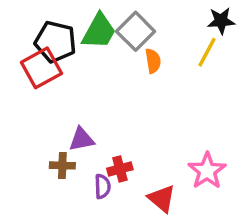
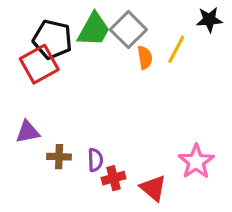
yellow line: (207, 52) -> (176, 49), moved
purple triangle: (82, 139) -> (28, 132), moved
red cross: (120, 169) -> (114, 178), moved
purple semicircle: (102, 186) -> (95, 160), moved

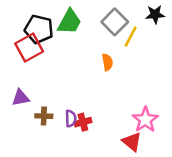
gray square: (128, 30) -> (115, 22), moved
orange semicircle: (145, 58) -> (107, 62), moved
red cross: (114, 178) -> (83, 122), moved
red triangle: (153, 188) -> (132, 142), moved

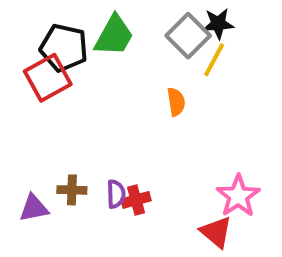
black star: (155, 15) -> (218, 24), moved
purple triangle: (21, 98) -> (34, 208), moved

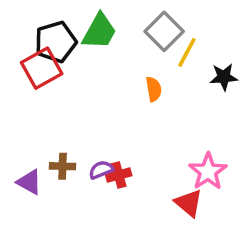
black star: (218, 24) -> (224, 77), moved
black pentagon: (64, 48) -> (56, 42), turned -30
purple semicircle: (116, 194) -> (101, 170), turned -110
purple triangle: (34, 208) -> (29, 182), turned 40

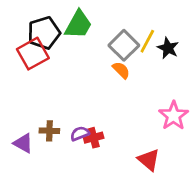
gray square: (164, 31) -> (124, 45), moved
black star: (224, 77) -> (168, 48), moved, turned 30
orange semicircle: (154, 89) -> (121, 70), turned -36
pink star: (208, 171) -> (174, 116), moved

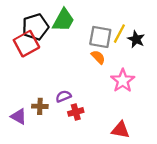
gray square: (124, 45) -> (100, 37), turned -35
pink star: (174, 116) -> (123, 81), moved
purple semicircle: (80, 134) -> (63, 96), moved
red triangle: (149, 160) -> (120, 130), turned -30

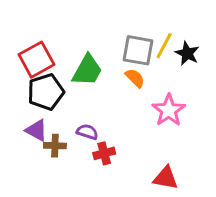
green trapezoid: (63, 20) -> (87, 70), moved
black pentagon: (35, 27) -> (46, 92), moved
purple semicircle: (63, 96) -> (87, 132), turned 40
purple triangle: (19, 116) -> (37, 130), moved

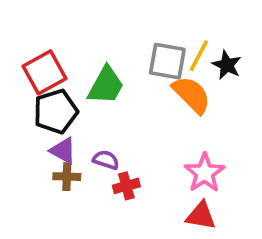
orange semicircle: (135, 78) -> (191, 95), moved, size x1.6
pink star: (169, 110) -> (204, 173), moved
purple triangle: (37, 130) -> (63, 151), moved

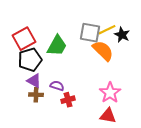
yellow line: (199, 56) -> (107, 30), turned 36

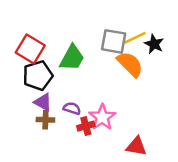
red square: (24, 39) -> (30, 49), turned -30
pink star: (110, 93) -> (102, 117), moved

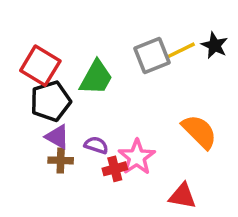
gray square: (114, 41) -> (152, 56), turned -32
black star: (154, 44) -> (215, 45), moved
orange semicircle: (130, 64) -> (199, 132), moved

